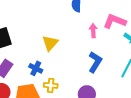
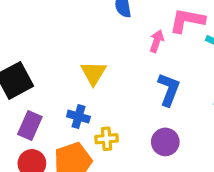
pink arrow: (93, 31) -> (157, 41), turned 32

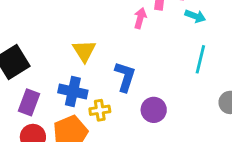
blue L-shape: (169, 90) -> (125, 77), moved
blue cross: (78, 117) -> (73, 91), size x1.4

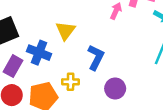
blue cross: (73, 91) -> (39, 53), moved

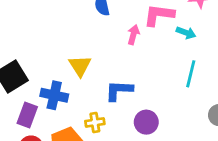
blue L-shape: (96, 57) -> (119, 91), turned -105

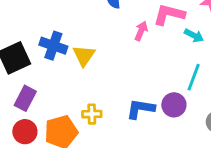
blue L-shape: (119, 91) -> (141, 109), moved
blue cross: (54, 95) -> (53, 46), moved
purple circle: (146, 122) -> (174, 105), moved

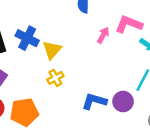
yellow cross: (92, 114) -> (55, 78), moved, turned -35

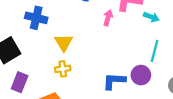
blue cross: (27, 38) -> (36, 18), moved
yellow cross: (55, 78) -> (63, 69), moved, turned 35

